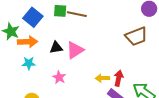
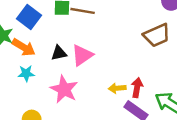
orange arrow: (28, 42) -> (24, 47), turned 36
pink star: (59, 77) -> (64, 89), size x1.6

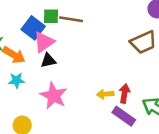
blue square: (29, 17) -> (33, 28), moved
pink triangle: (82, 55) -> (44, 42), moved

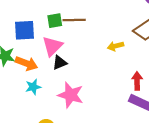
blue square: (33, 28) -> (25, 30), moved, turned -30
yellow arrow: (105, 94) -> (116, 46), moved

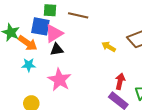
green square: (55, 21) -> (50, 10), moved
blue square: (25, 30) -> (40, 26), moved
yellow arrow: (116, 46) -> (109, 47), turned 32

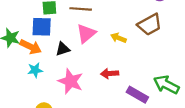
pink triangle: (54, 34) -> (86, 33), moved
red arrow: (120, 81) -> (110, 73), moved, turned -98

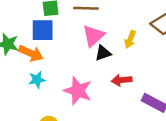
yellow arrow: (118, 38) -> (130, 39), turned -88
black triangle: (63, 49) -> (103, 53), moved

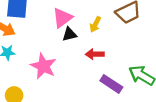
red arrow: (122, 80) -> (95, 54), moved

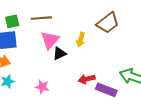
red arrow: (95, 54) -> (87, 79), moved
pink star: (43, 66) -> (42, 87), size x0.6

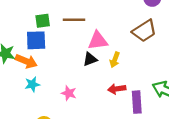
pink triangle: (50, 40) -> (98, 41), moved, turned 36
yellow arrow: (81, 40) -> (115, 60), moved
purple rectangle: (106, 90) -> (137, 102), turned 60

